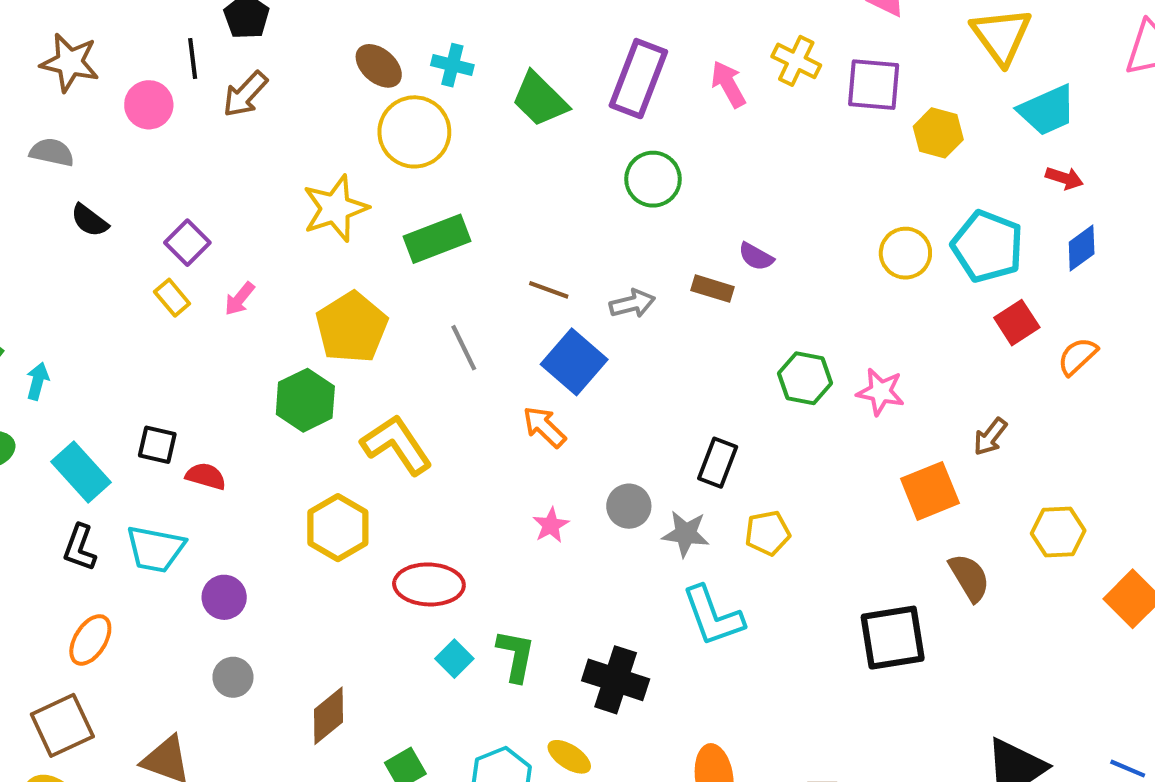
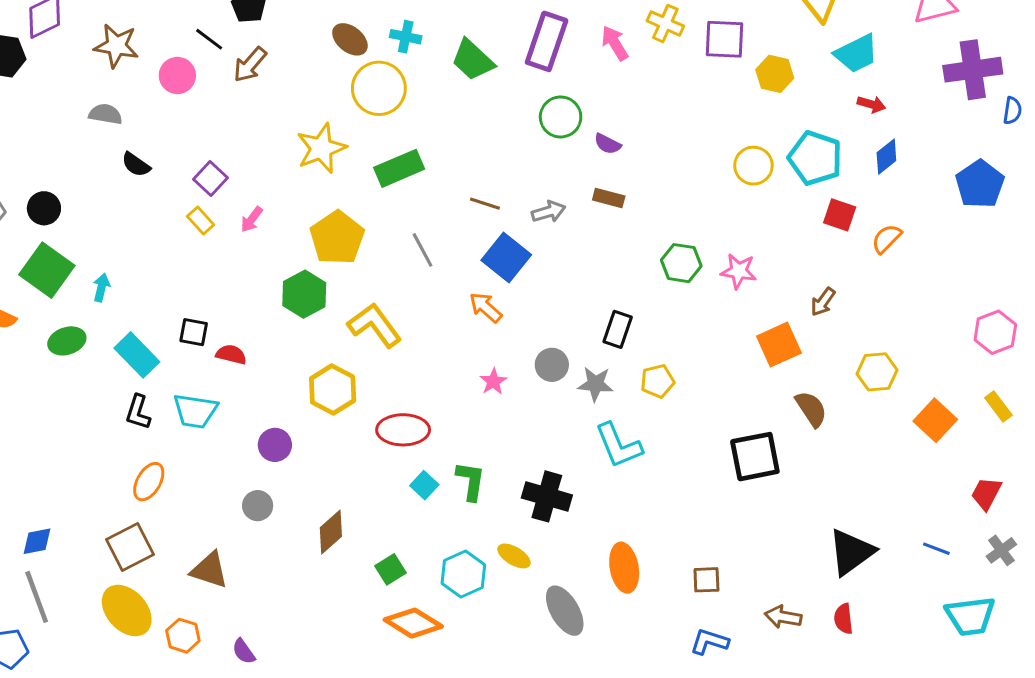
black line: (193, 59) -> (209, 39), turned -44
purple semicircle: (756, 257) -> (608, 144), moved
red square: (1017, 323) -> (840, 215), turned -36
purple circle: (224, 597) -> (275, 445), moved

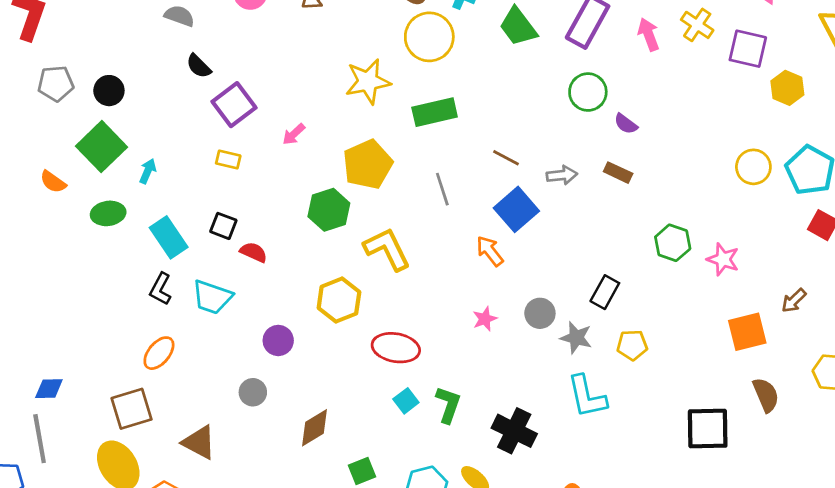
purple square: (211, 178) -> (234, 105), moved, size x1.4
yellow rectangle: (201, 220) -> (228, 159), moved, turned -45

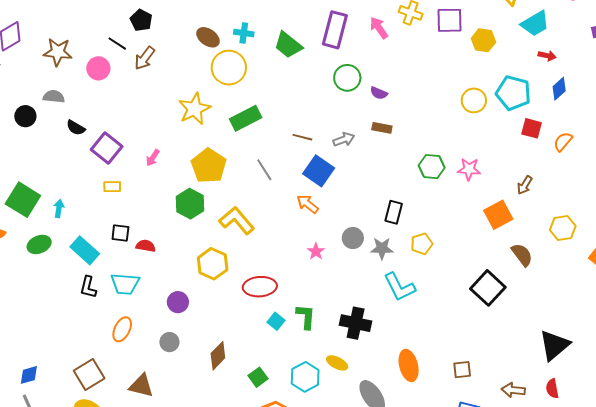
black circle: (109, 91) -> (25, 116), moved
orange ellipse: (159, 353) -> (122, 329), moved
black square: (708, 429) -> (488, 288), turned -32

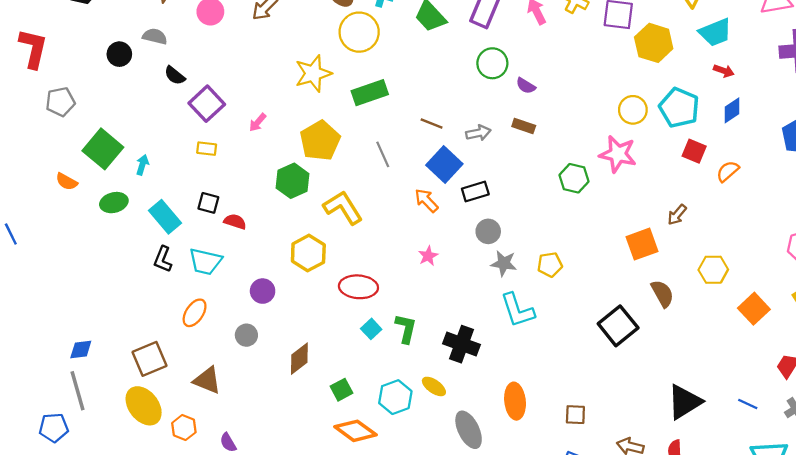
yellow hexagon: (483, 40) -> (654, 43), size x1.4
pink star: (469, 169) -> (618, 154), moved, size x1.4
black rectangle: (394, 212) -> (475, 192), moved, turned 50
gray circle: (353, 238) -> (488, 231), moved

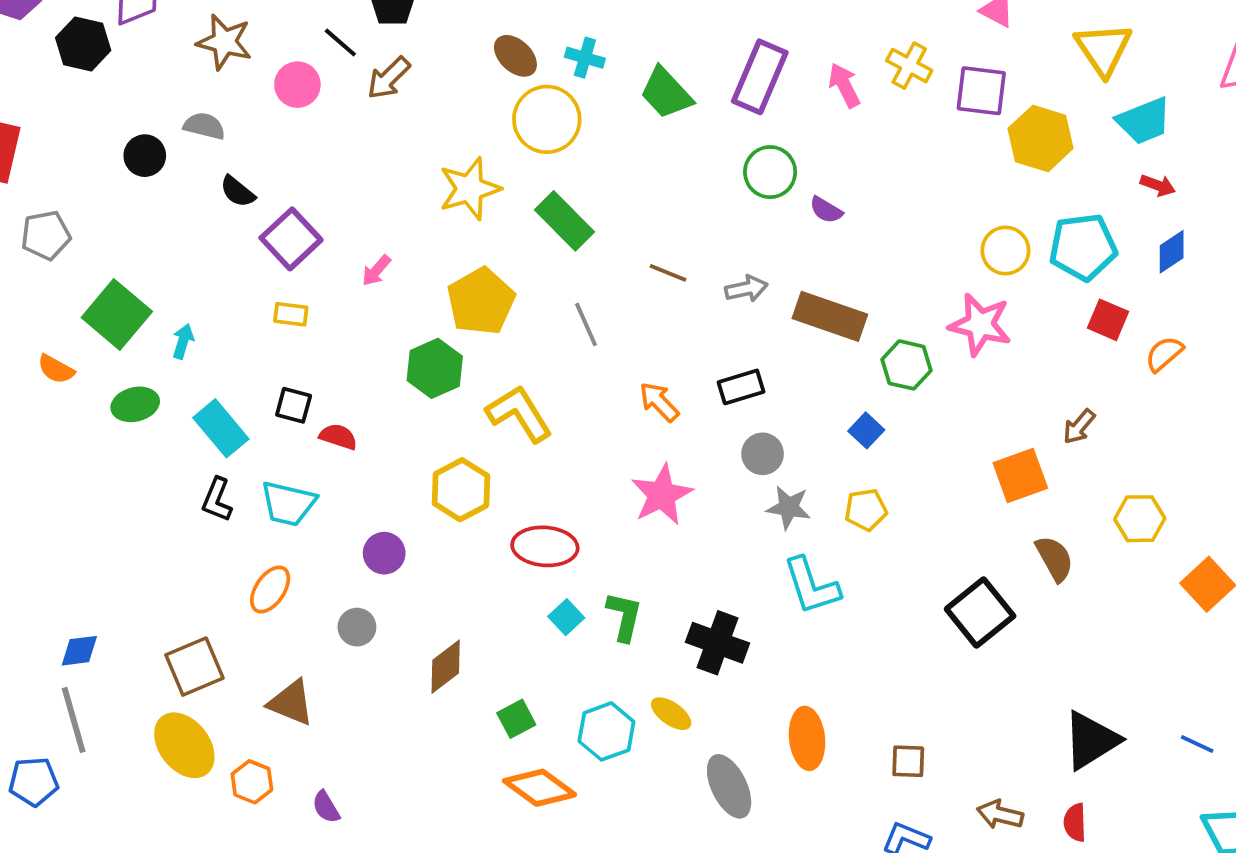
green rectangle: (370, 93) -> (564, 221), turned 64
cyan pentagon: (679, 108) -> (1083, 247), turned -30
brown rectangle: (524, 126) -> (830, 316), moved, size x1.8
blue square: (444, 165) -> (866, 430), moved, size x0.6
pink star: (428, 256) -> (662, 495), size x1.8

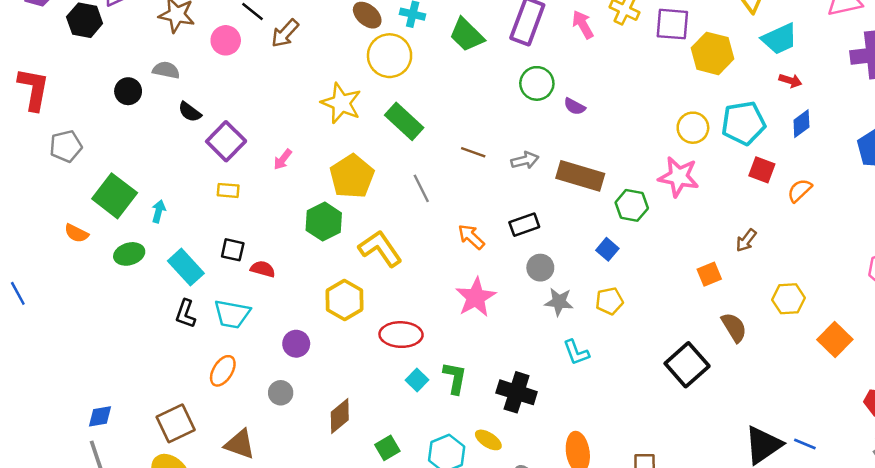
yellow star: (470, 189) -> (341, 103), turned -30
orange square: (1020, 476) -> (709, 274), size x0.7
cyan L-shape: (811, 586) -> (576, 352), size x0.7
blue line: (1197, 744) -> (805, 444), moved

